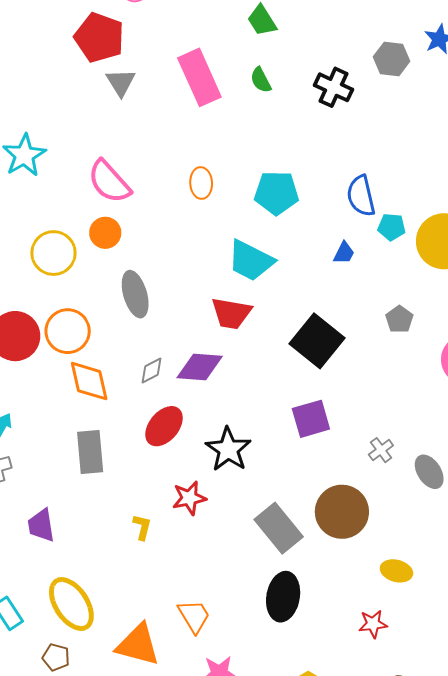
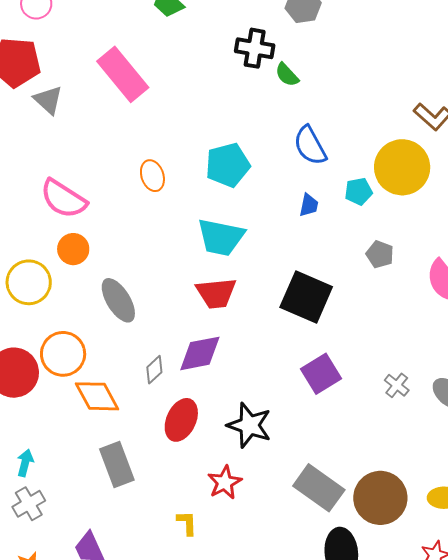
green semicircle: (261, 80) -> (287, 75), moved
cyan pentagon: (392, 227) -> (359, 191), moved
brown circle: (342, 512) -> (380, 498), moved

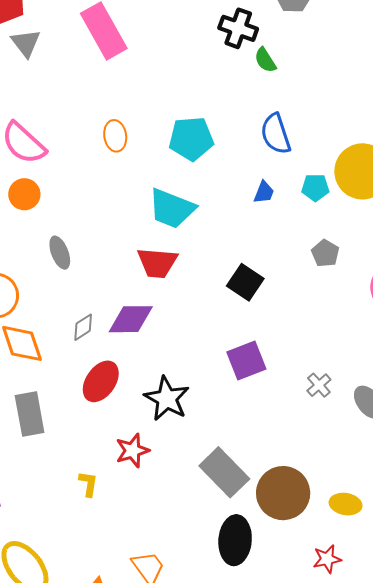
black square: (306, 297) -> (245, 282), size x0.7
gray ellipse: (118, 300) -> (60, 253), size x0.7

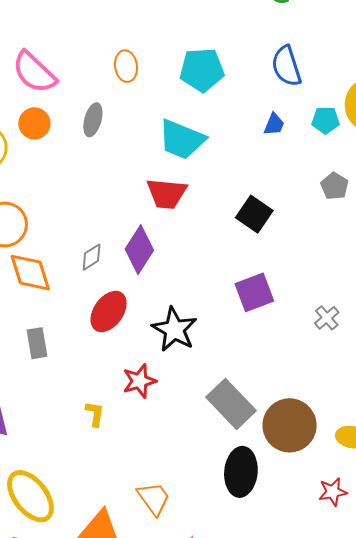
gray ellipse: (60, 253) -> (93, 120), moved, turned 36
purple diamond: (131, 319) -> (139, 250), turned -57
gray rectangle: (30, 414) -> (37, 343), size x0.7

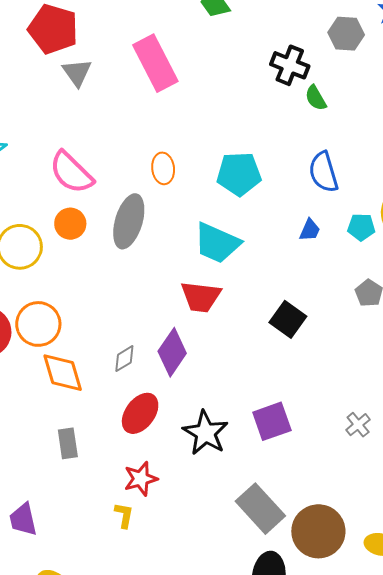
gray ellipse: (93, 120) -> (129, 221), size x1.6
purple square: (254, 292) -> (272, 421), moved
red star: (139, 381) -> (141, 479), moved

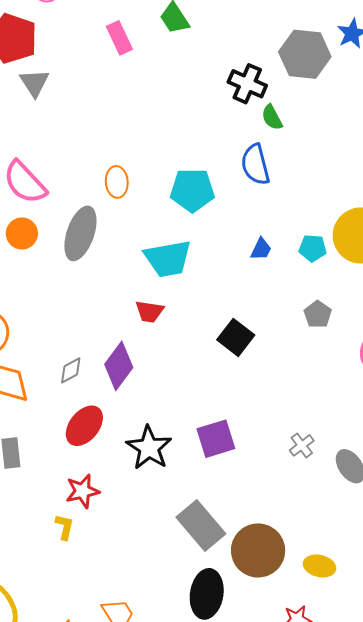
gray hexagon: (346, 34) -> (305, 54), size x1.4
pink rectangle: (155, 63) -> (119, 38), moved, size x0.6
blue semicircle: (324, 172) -> (255, 165), moved
cyan trapezoid: (217, 243) -> (168, 259), turned -36
red trapezoid: (201, 297) -> (149, 312), size x0.7

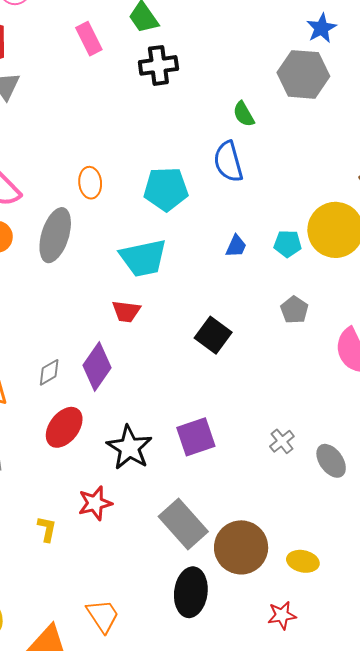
gray hexagon: (305, 54) -> (303, 74), moved
black cross: (247, 84) -> (158, 65), moved, turned -30
red star: (82, 491) -> (95, 503), moved

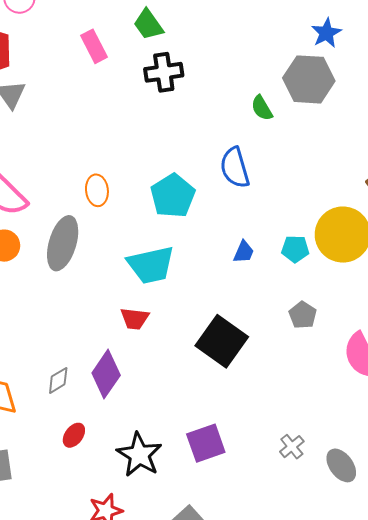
green semicircle: (244, 114) -> (262, 108), moved
cyan pentagon: (166, 189) -> (173, 196), turned -30
black square: (213, 335) -> (222, 341), size x1.4
red ellipse: (64, 427) -> (74, 435), size x0.6

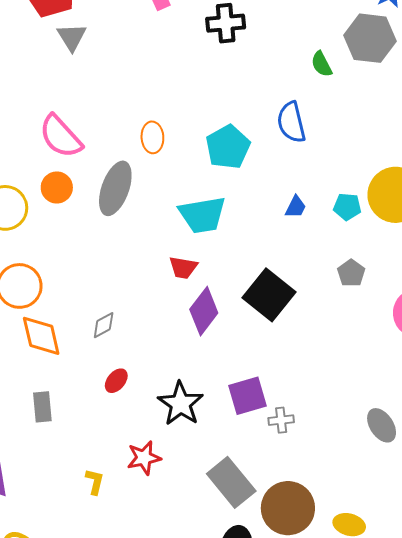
purple diamond: (106, 374) -> (204, 311), moved
gray cross: (292, 447) -> (281, 420), moved, turned 30

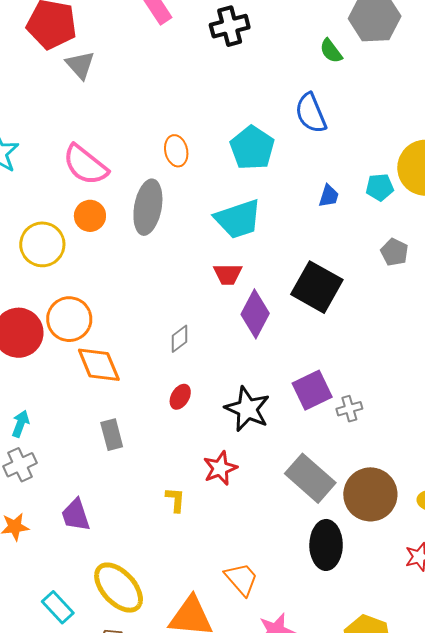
gray diamond: (104, 325) -> (179, 339), moved

